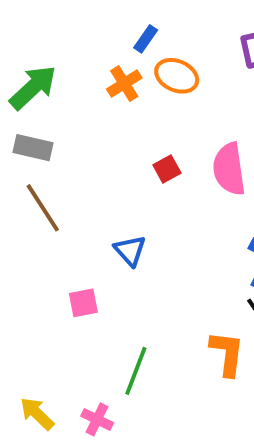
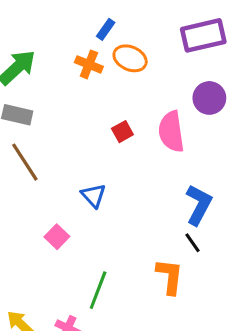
orange cross: (124, 84) -> (89, 64), turned -36
pink square: (83, 303) -> (57, 237), turned -35

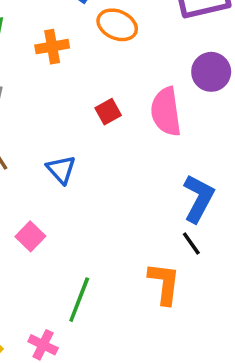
orange cross: (89, 64) -> (52, 47), moved, turned -32
blue triangle: (93, 196) -> (61, 169), moved

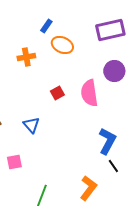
pink square: (30, 236) -> (14, 162), turned 35
black line: (191, 244) -> (113, 166), moved
orange L-shape: (164, 283) -> (88, 188), turned 30

